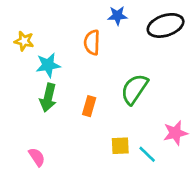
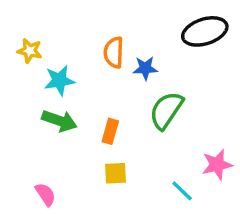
blue star: (117, 16) -> (145, 68), moved
green arrow: (48, 98) -> (59, 121), turned -84
yellow square: (120, 146) -> (115, 173), moved

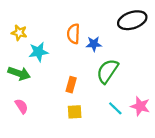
green arrow: (59, 121) -> (19, 73), moved
pink star: (217, 165) -> (140, 106), turned 30
cyan line: (182, 191) -> (115, 108), moved
pink semicircle: (45, 194) -> (21, 106), moved

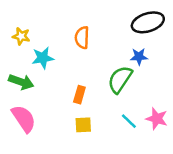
blue star: (94, 44) -> (139, 57), moved
pink semicircle: (21, 106) -> (24, 119), size x1.6

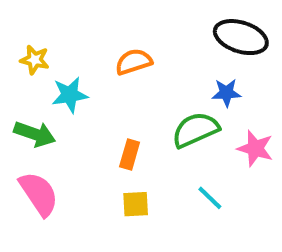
black ellipse: (148, 22) -> (241, 37), turned 36
orange semicircle: (82, 38) -> (134, 62), turned 70
green semicircle: (120, 79) -> (195, 130), turned 32
pink star: (157, 119) -> (255, 148), moved

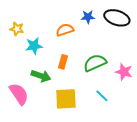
blue star: (226, 93) -> (88, 17), moved
green arrow: (35, 134) -> (41, 76), moved
orange rectangle: (130, 155) -> (63, 62), moved
yellow square: (136, 204) -> (66, 99), size x1.6

